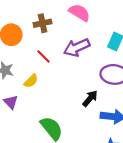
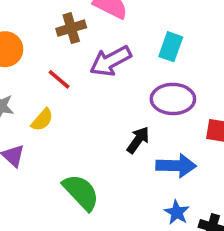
brown cross: (43, 23) -> (71, 28), moved

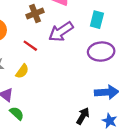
black arrow: (138, 140) -> (83, 116), moved
green semicircle: (81, 192) -> (17, 113), moved, size x0.6

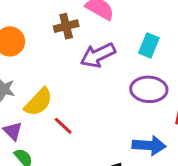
red line: (30, 46) -> (63, 126), moved
yellow semicircle: (22, 71) -> (38, 102), size x1.5

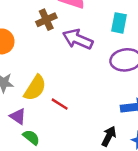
purple arrow: (98, 55) -> (78, 39), turned 60

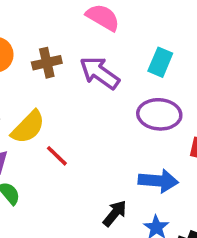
brown cross: (46, 20) -> (47, 63), moved

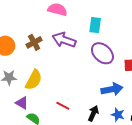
purple ellipse: (159, 114) -> (102, 53), turned 55
red line: (57, 156) -> (63, 106), moved

